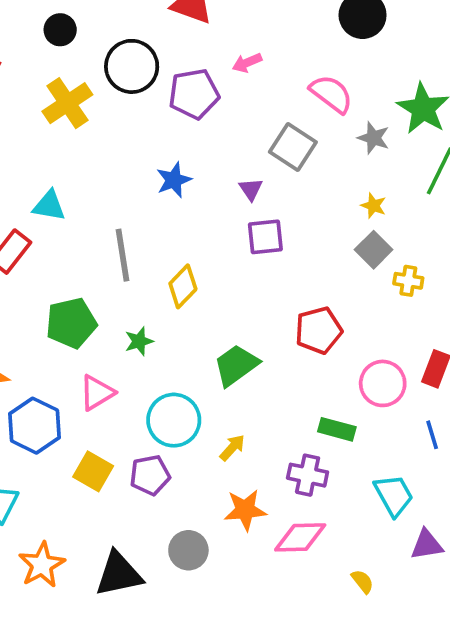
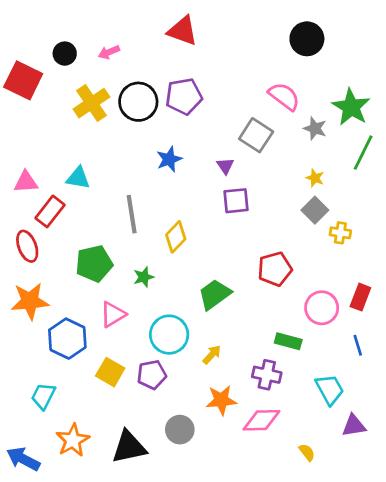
black circle: (60, 30) -> (65, 54), moved
pink arrow: (247, 63) -> (109, 52), moved
black circle: (132, 66) -> (138, 102), moved

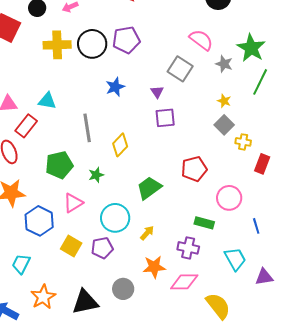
yellow cross: (91, 103) -> (57, 45), turned 32
red rectangle: (360, 297) -> (262, 164), moved
purple triangle: (354, 426) -> (264, 277), moved
yellow semicircle: (307, 452) -> (218, 306), size x2.0

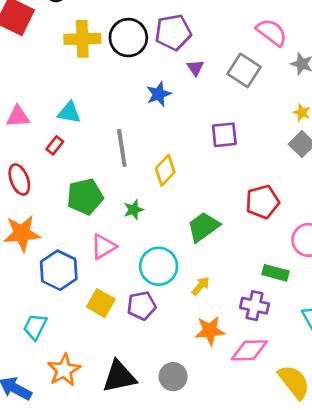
purple triangle: (157, 92) -> (195, 68), moved
red rectangle: (26, 126) -> (55, 145), moved, size x0.6
gray circle: (123, 289) -> (173, 377), moved

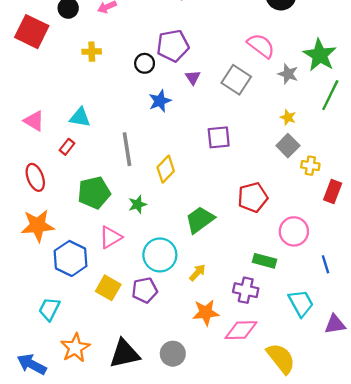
black circle: (128, 38) -> (145, 63), moved, size x0.6
yellow cross: (82, 39) -> (92, 52), size x0.6
pink triangle: (18, 116) -> (34, 121), turned 35

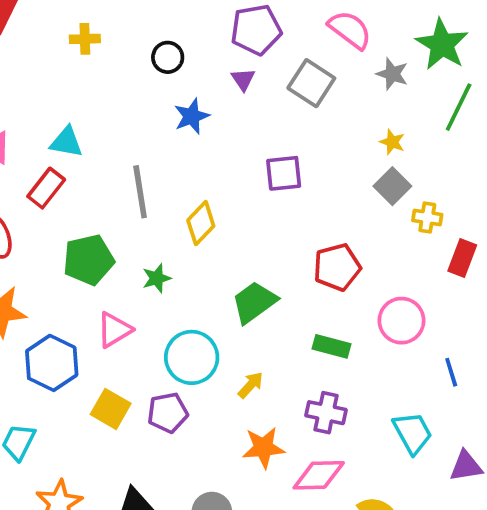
purple pentagon: (173, 46) -> (256, 30), moved
red rectangle: (67, 147) -> (46, 188), size x1.5
green rectangle: (264, 261) -> (332, 346), moved

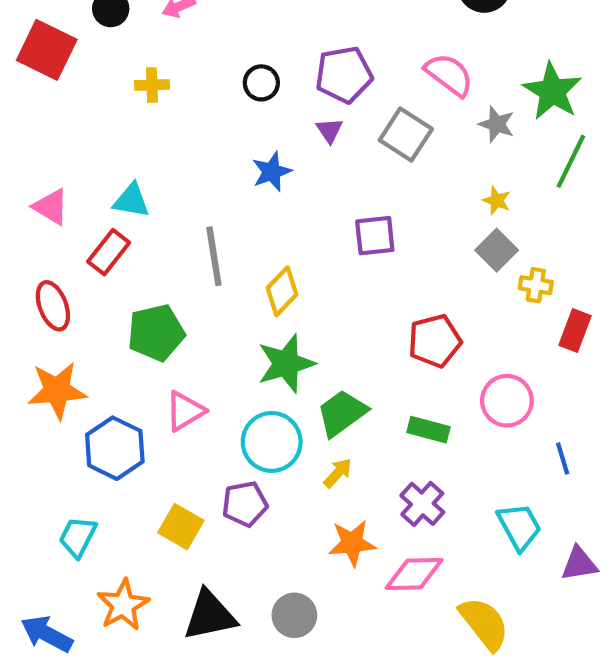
black circle: (168, 57) -> (261, 83), moved
green star: (157, 278) -> (286, 364), moved, size x1.8
green trapezoid: (254, 302) -> (342, 413), moved
yellow square: (111, 409) -> (181, 527), moved
purple cross: (326, 413) -> (422, 504), turned 30

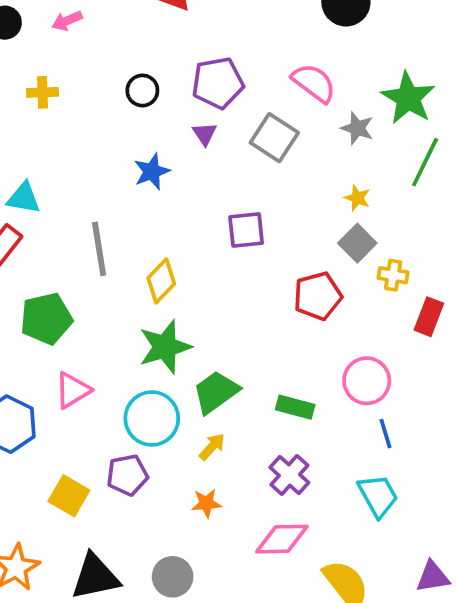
red pentagon: (435, 341) -> (318, 296), moved
blue line: (563, 458) -> (386, 434), moved
orange star: (352, 543) -> (206, 503), moved, size x0.7
purple triangle: (579, 564) -> (433, 577), moved

